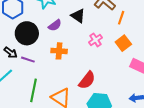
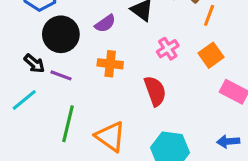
red semicircle: (87, 80) -> (155, 91), moved, turned -60

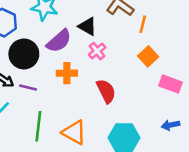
purple semicircle: (105, 24) -> (59, 41), size x1.5
pink cross: (168, 49) -> (97, 51), moved

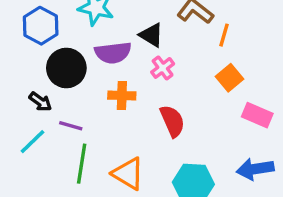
purple semicircle: (59, 41) -> (113, 53), turned 32
purple line: (28, 87) -> (71, 126), moved
blue arrow: (171, 125) -> (255, 169), size x1.5

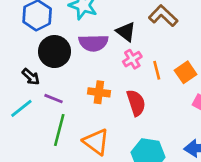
orange line: (224, 35) -> (157, 70), moved, turned -36
orange cross: (122, 96) -> (99, 92), moved

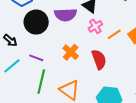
orange line: (157, 70) -> (114, 34), turned 72
black arrow: (31, 77) -> (10, 40), moved
orange cross: (99, 92) -> (71, 52), turned 35

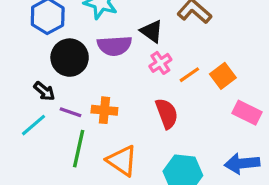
black arrow: (10, 40) -> (44, 91), moved
orange cross: (71, 52) -> (104, 110), moved, turned -35

